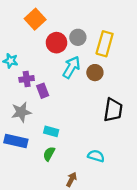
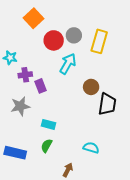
brown circle: (95, 73) -> (91, 87), moved
blue rectangle: (16, 141) -> (15, 153), moved

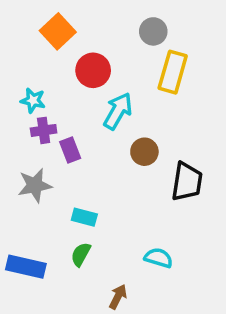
gray circle: (74, 35) -> (153, 31), moved
cyan star: (10, 58) -> (33, 100), moved
brown circle: (91, 87) -> (144, 152), moved

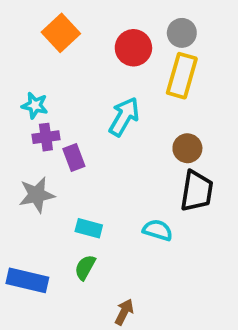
gray circle: (153, 31) -> (182, 33), moved
red circle: (93, 70) -> (133, 48), moved
brown circle: (144, 152) -> (187, 148), moved
cyan semicircle: (159, 258) -> (158, 230), moved

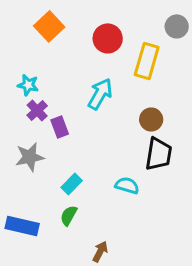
gray circle: (182, 33) -> (177, 26), moved
purple cross: (46, 137) -> (37, 110), turned -35
cyan rectangle: (89, 228) -> (72, 184), turned -60

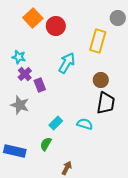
red circle: (108, 38) -> (56, 26), moved
gray star: (30, 157) -> (20, 105), turned 30
cyan rectangle: (72, 184) -> (56, 123), moved

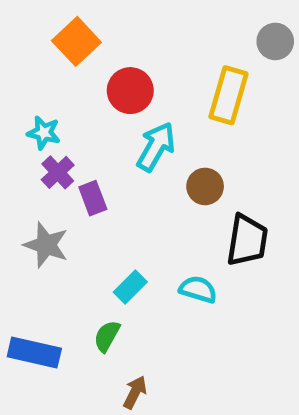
red circle: (56, 26) -> (130, 91), moved
brown circle: (101, 80) -> (205, 186), moved
brown arrow: (67, 168) -> (135, 392), moved

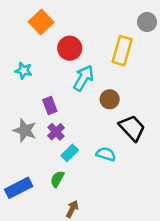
purple cross: (58, 172) -> (56, 132), moved
black trapezoid: (247, 240) -> (132, 128), turned -52
blue rectangle: (34, 352) -> (19, 188), turned -40

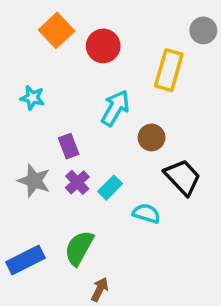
red circle: (70, 48) -> (103, 46), moved
cyan rectangle: (70, 153) -> (110, 188), moved
green semicircle: (57, 179) -> (79, 248), size x1.5

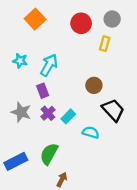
gray circle: (203, 30) -> (112, 19), moved
red circle: (103, 46) -> (81, 23), moved
yellow rectangle: (169, 70) -> (105, 44), size x0.6
cyan arrow: (115, 108) -> (49, 65), moved

